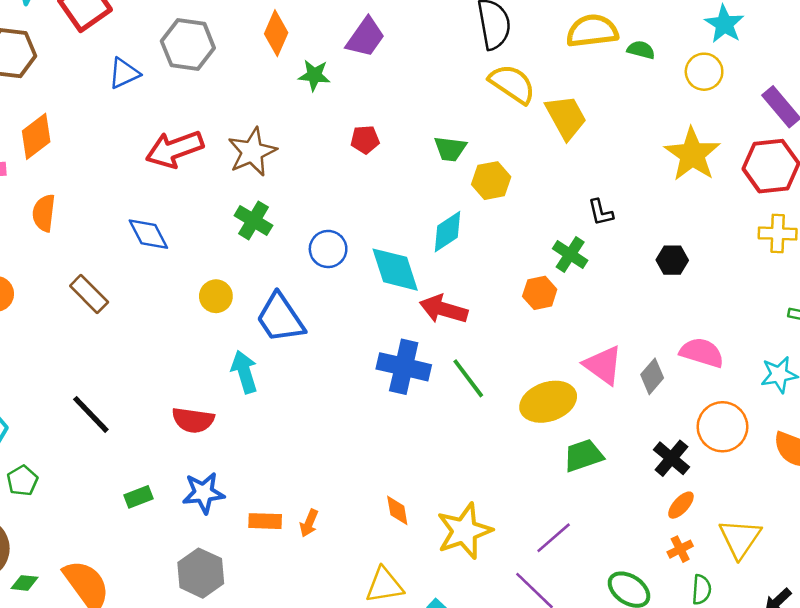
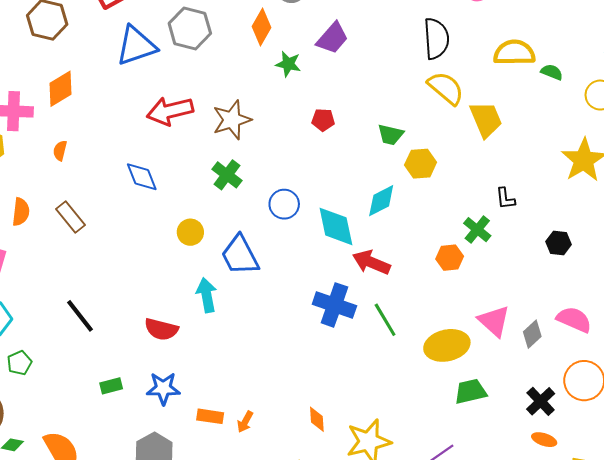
blue triangle: (124, 73) -> (136, 46), size x1.6
orange semicircle: (44, 213) -> (60, 151), size x0.7
brown rectangle: (89, 294) -> (70, 217), moved
orange ellipse: (681, 505) -> (544, 440), turned 60

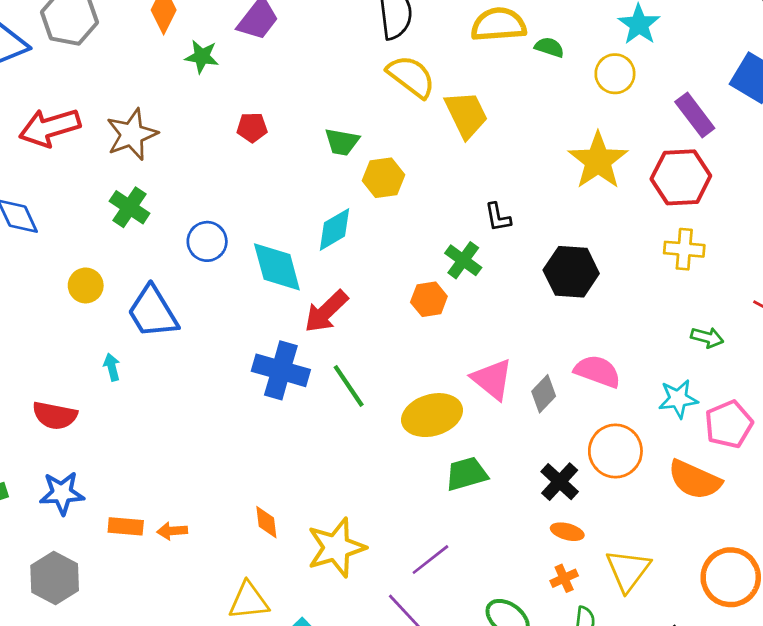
black hexagon: (559, 243) -> (571, 272), size x1.6
red arrow: (371, 262) -> (326, 312), turned -63
cyan arrow: (207, 295) -> (112, 367), size x0.6
orange arrow: (245, 422) -> (172, 531), turned 60

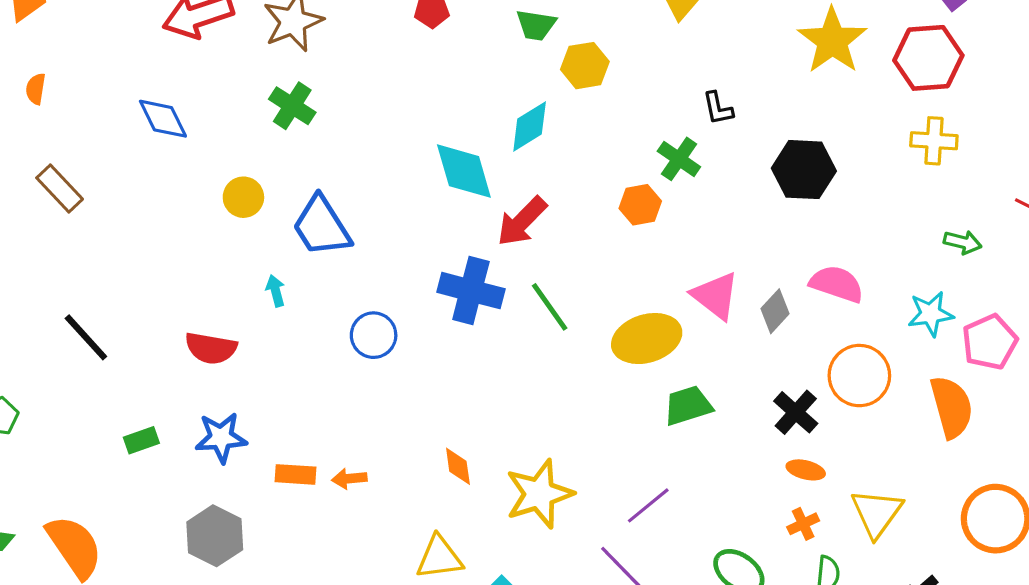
blue circle: (207, 241) -> (374, 335), moved
orange semicircle: (695, 480) -> (952, 407), turned -128

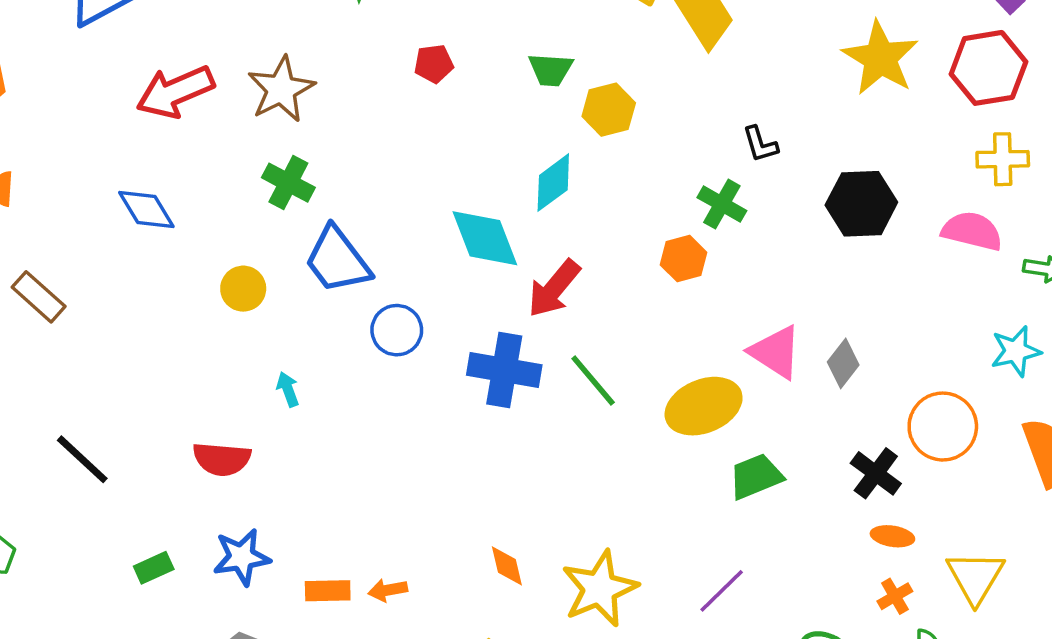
blue trapezoid: (322, 226) -> (337, 260), moved
pink semicircle: (837, 284) -> (972, 231), moved
blue circle: (374, 335) -> (397, 330), moved

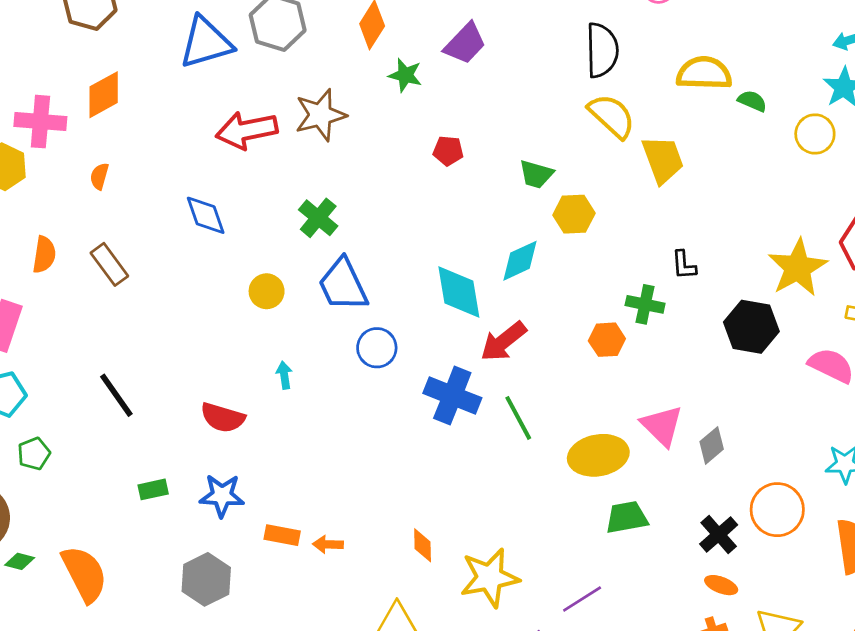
yellow star: (880, 58) -> (798, 268), moved
brown star: (281, 89) -> (320, 115), moved
green cross: (722, 204) -> (645, 304), turned -30

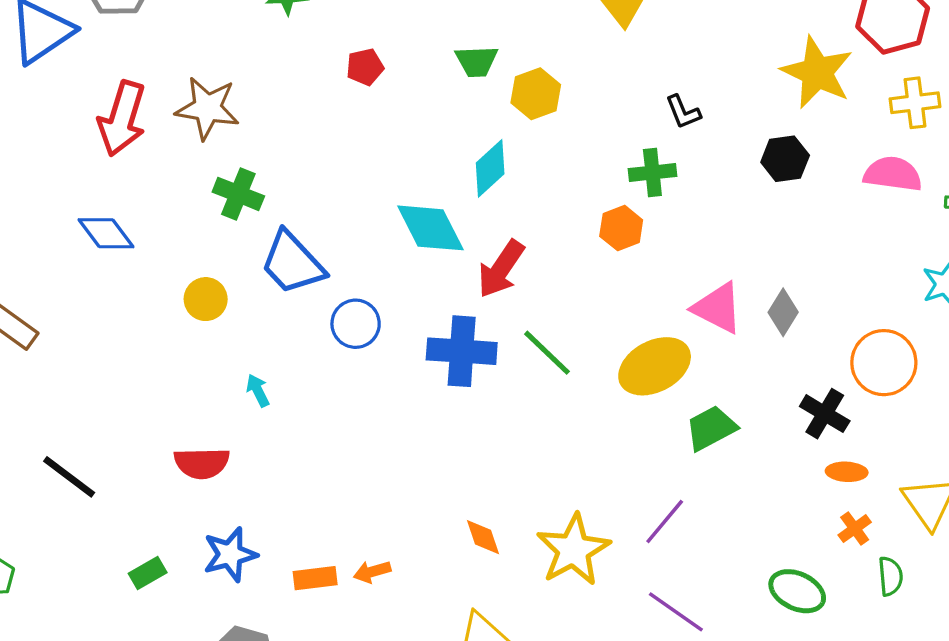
brown star: (320, 115) -> (207, 108), moved, turned -30
red arrow: (247, 130) -> (122, 119), turned -44
black hexagon: (751, 327) -> (785, 159), size x0.7
purple line: (582, 599) -> (665, 522), moved

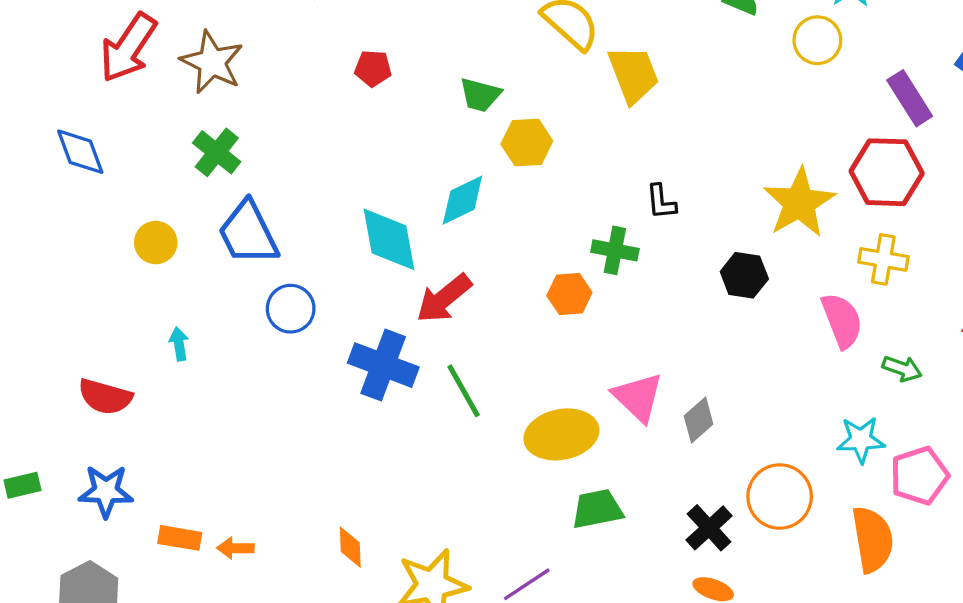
pink semicircle: (893, 174) -> (842, 321), turned 44

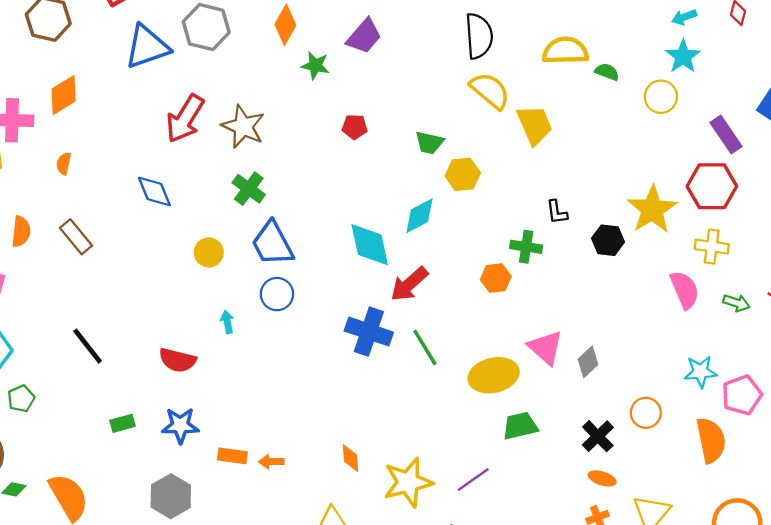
black hexagon: (744, 275) -> (608, 240), moved
blue circle: (291, 309) -> (277, 294), moved
green arrow: (902, 369) -> (736, 303), moved
orange circle: (780, 496) -> (646, 413), size x0.7

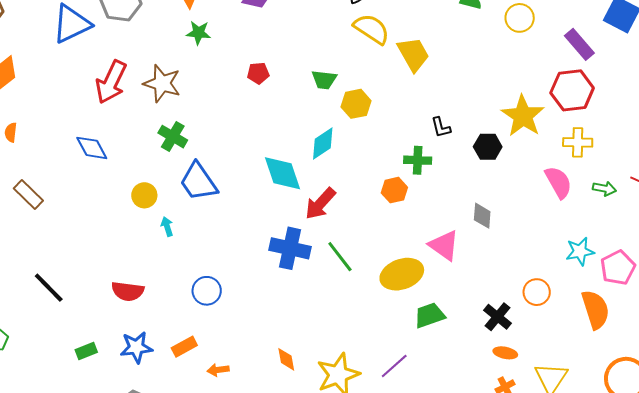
green star: (315, 65) -> (198, 33), moved
blue circle: (277, 294) -> (207, 291), moved
cyan arrow: (227, 322) -> (167, 226), moved
gray diamond: (588, 362) -> (482, 216), moved, turned -36
orange rectangle: (232, 456) -> (184, 347), moved, turned -30

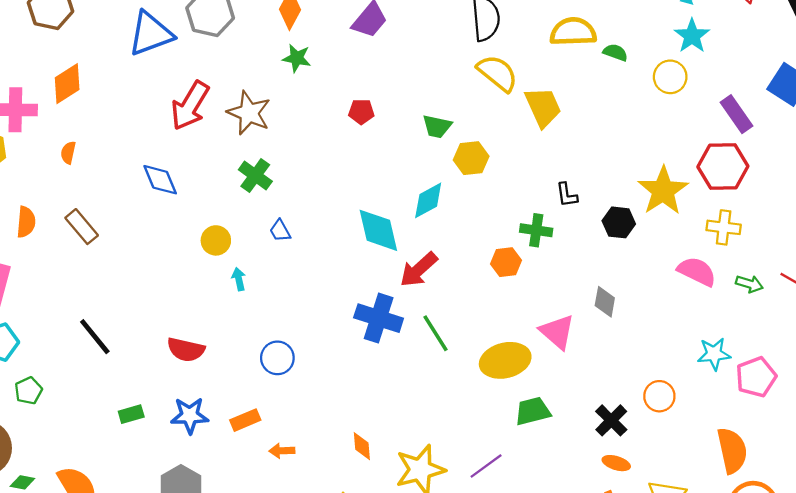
blue trapezoid: (198, 182) -> (280, 231), size x0.5
pink semicircle: (558, 182) -> (697, 271), turned -40
orange semicircle: (596, 309) -> (732, 450), moved

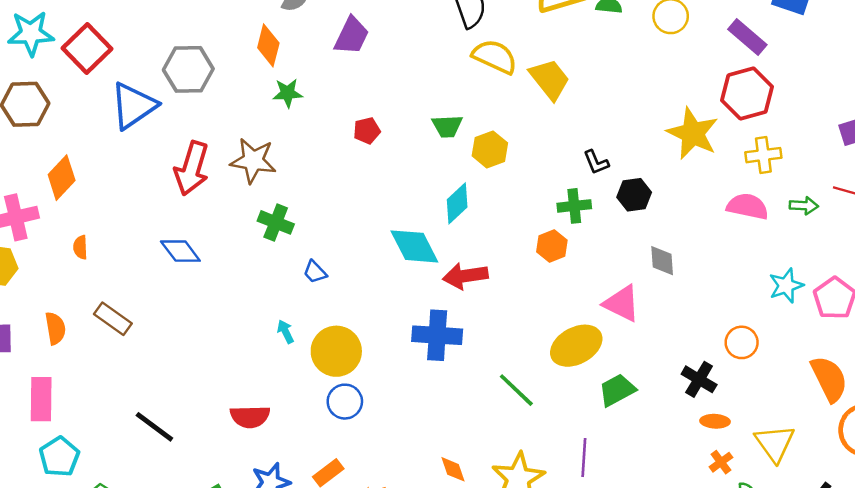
black hexagon: (619, 222) -> (634, 195), moved
yellow circle: (216, 240) -> (336, 351), moved, size x1.6
red arrow: (419, 270) -> (465, 276), turned 48
green line: (435, 333) -> (516, 390), moved
purple line: (486, 466) -> (584, 458), turned -36

